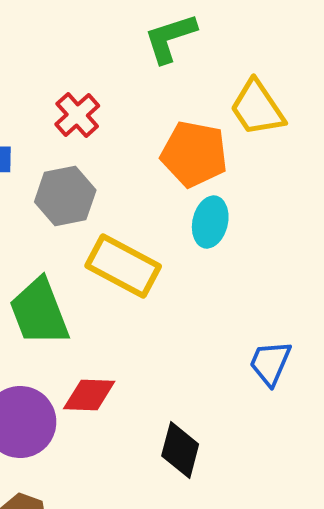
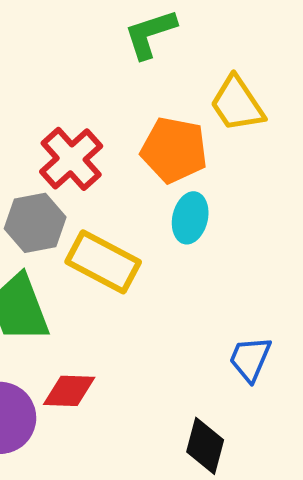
red cross: (77, 115) -> (71, 159), moved, size x1.4
gray hexagon: (65, 196) -> (35, 223), moved
black diamond: (180, 450) -> (205, 446), moved

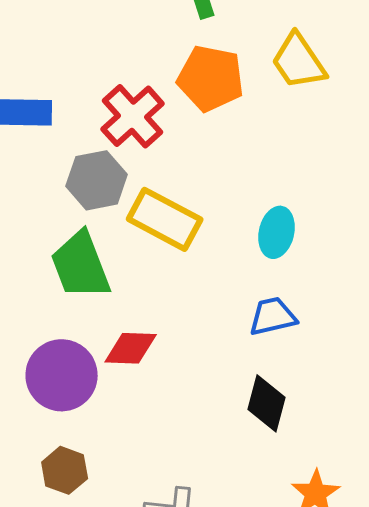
orange pentagon: (174, 150) -> (211, 78), moved
cyan ellipse: (190, 218) -> (277, 232), moved
blue trapezoid: (250, 359) -> (273, 316), moved, turned 54

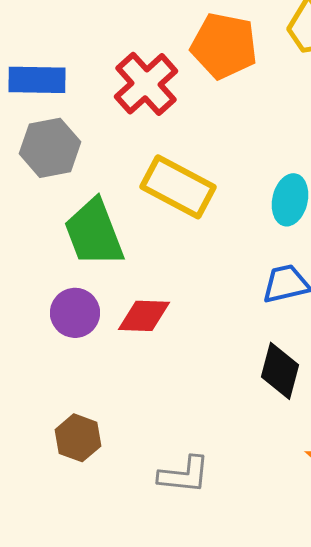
gray hexagon: (97, 180) -> (50, 148), moved
purple circle: (62, 375) -> (75, 313), moved, size x0.7

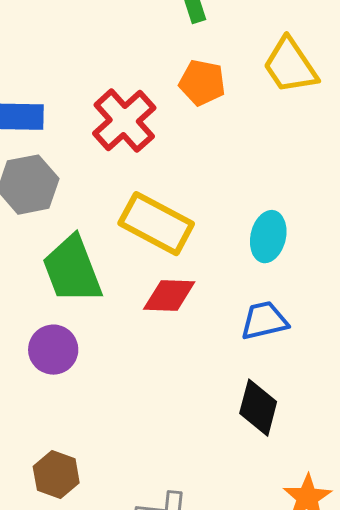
orange pentagon: (224, 46) -> (202, 83), size x0.7
red diamond: (144, 316) -> (169, 296), moved

